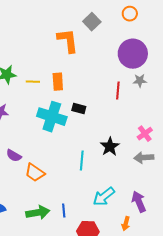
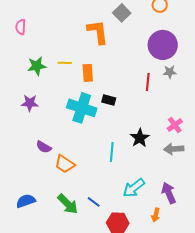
yellow line: (33, 82) -> (65, 63), moved
blue line: (64, 211) -> (94, 202), turned -48
green arrow: (38, 213) -> (68, 204), turned 55

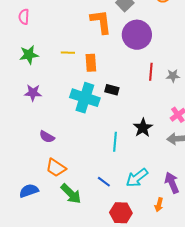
purple circle: (163, 45) -> (137, 35), moved
green star: (37, 66) -> (29, 55), moved
gray star: (170, 72) -> (173, 76), moved
orange trapezoid: (65, 164) -> (56, 168), moved
blue line: (94, 202) -> (104, 182), moved

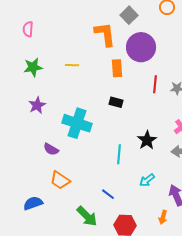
orange rectangle: (91, 63) -> (117, 68), moved
purple star: (33, 93) -> (37, 105), turned -30
cyan cross: (85, 98) -> (77, 123), moved
cyan arrow: (137, 178) -> (147, 180), moved, size x0.7
green arrow: (71, 194) -> (87, 216), moved

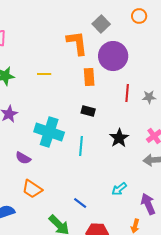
black star: (147, 140) -> (119, 138), moved
cyan line: (119, 154) -> (81, 146), moved

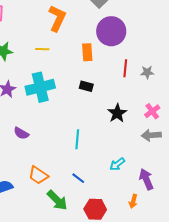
orange L-shape: (77, 43) -> (57, 18), moved, turned 32
cyan cross: (49, 132) -> (40, 87), moved, turned -32
cyan line: (81, 146) -> (77, 139), moved
orange trapezoid: (32, 189) -> (38, 175), moved

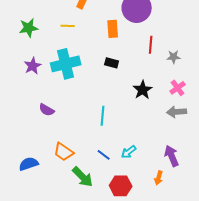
gray star: (147, 72) -> (174, 57), moved
cyan arrow: (117, 164) -> (129, 152), moved

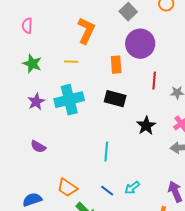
green star: (29, 28) -> (32, 64), turned 30
black rectangle: (112, 63) -> (115, 99), size x1.5
purple semicircle: (47, 110) -> (38, 147), moved

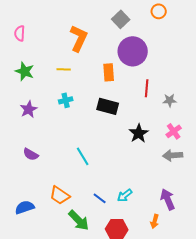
cyan cross: (69, 100) -> (66, 100), moved, size x0.5
cyan line: (106, 152) -> (83, 156), moved, turned -36

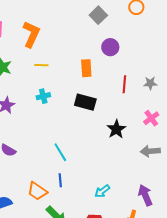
orange L-shape: (79, 38) -> (31, 34), moved
purple circle: (133, 51) -> (110, 47), size x0.6
gray star: (170, 100) -> (150, 83), moved
pink cross: (174, 131) -> (151, 118), moved
blue line: (100, 198) -> (60, 180), moved, turned 48

